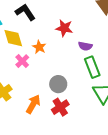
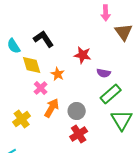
green rectangle: (92, 67) -> (111, 94), turned 70
orange arrow: (33, 104) -> (52, 108), moved

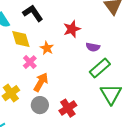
red star: (83, 55) -> (72, 29), turned -30
gray circle: (77, 111) -> (40, 105), moved

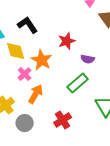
orange star: (47, 48) -> (42, 60), size x1.5
green rectangle: (100, 68) -> (78, 83), moved
gray circle: (40, 105) -> (25, 123), moved

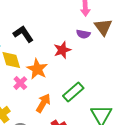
purple semicircle: (88, 59) -> (83, 34), moved
orange arrow: (36, 94) -> (43, 103), moved

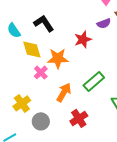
purple semicircle: (83, 34) -> (104, 23), turned -32
orange star: (37, 69) -> (58, 58), turned -30

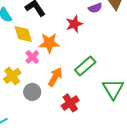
yellow cross: (22, 103) -> (12, 76), moved
gray circle: (41, 121) -> (32, 92), moved

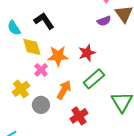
red star: (74, 24) -> (87, 53), moved

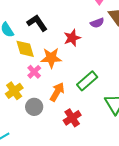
red star: (87, 53) -> (72, 38), moved

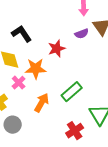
gray circle: (34, 107) -> (13, 125), moved
red cross: (72, 118) -> (75, 131), moved

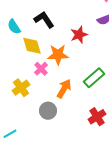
gray circle: (13, 125) -> (48, 111), moved

